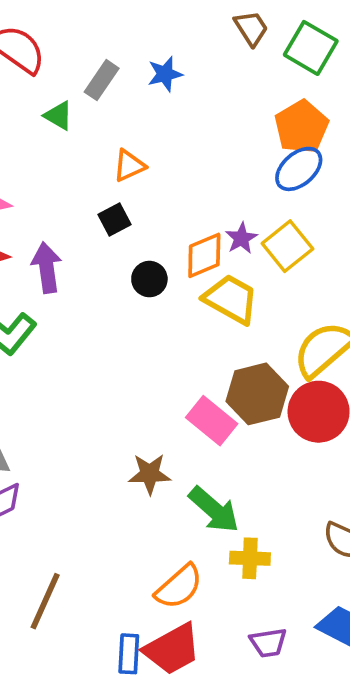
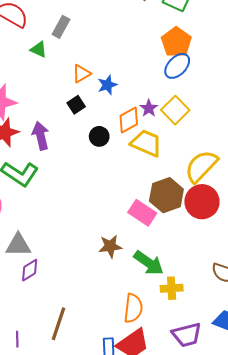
blue star: (165, 74) -> (107, 85), moved
orange semicircle: (179, 587) -> (133, 308), turned -36
purple trapezoid: (268, 643) -> (187, 335), size x1.4

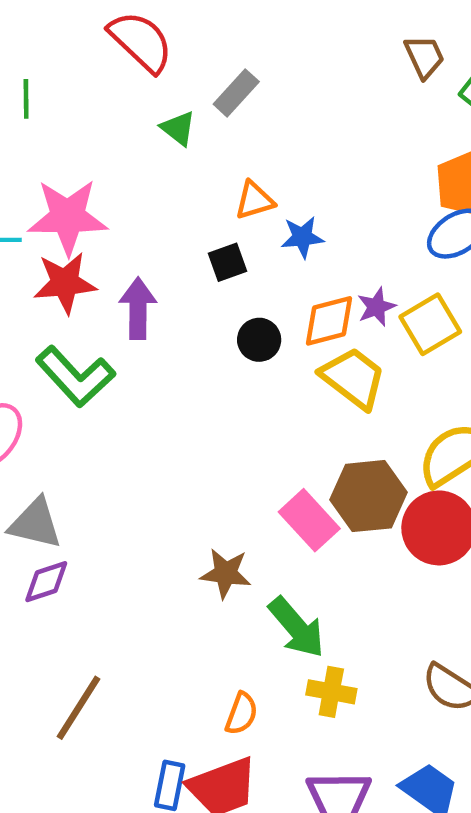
orange semicircle: (133, 308) -> (241, 714), size x0.7

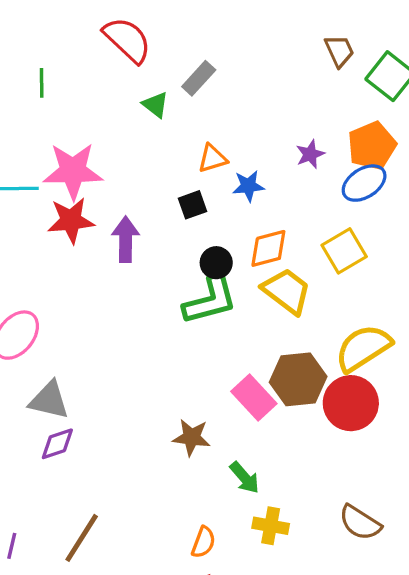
purple star: (376, 307) -> (310, 154), moved
green L-shape: (75, 376) -> (210, 300), moved, turned -62
green arrow: (297, 627) -> (245, 478), size x0.7

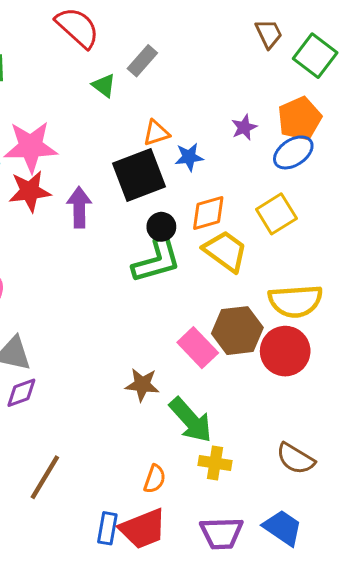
black square: (192, 205) -> (139, 175), size x2.0
yellow semicircle: (363, 348) -> (295, 301), turned -150
green arrow: (245, 478) -> (191, 420), size x1.6

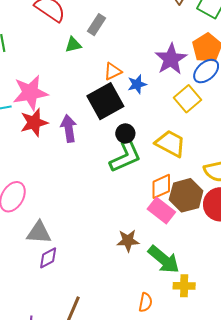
green triangle: (104, 85) -> (73, 45), turned -42
purple star: (244, 127) -> (171, 59), size x1.8
orange diamond: (208, 213) -> (161, 186), moved
yellow square: (276, 214) -> (188, 99), moved

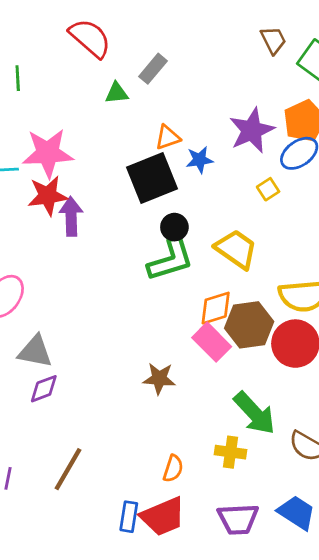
yellow square: (188, 99) -> (268, 189), size x0.6
purple arrow: (69, 128) -> (71, 216), moved
green arrow: (164, 260) -> (255, 413), moved

